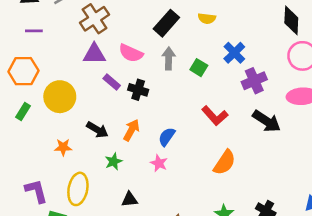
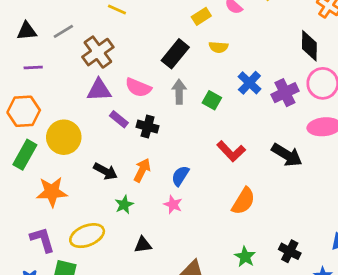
purple cross: (254, 81) -> (285, 93), moved
green rectangle: (23, 111) -> (25, 155), size x1.5
orange star: (63, 147) -> (52, 192), moved, size x1.6
yellow ellipse: (78, 189) -> (87, 236), turned 60

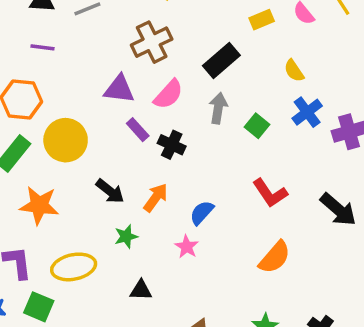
yellow semicircle: (218, 47) -> (294, 71), moved, turned 42
brown cross: (98, 52) -> (152, 42), moved
pink semicircle: (138, 87) -> (168, 94), turned -80

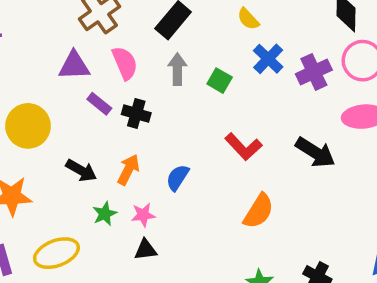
pink semicircle: (168, 94) -> (125, 63), turned -56
pink star: (187, 247) -> (143, 215), moved, turned -30
black triangle: (141, 290) -> (146, 250), moved

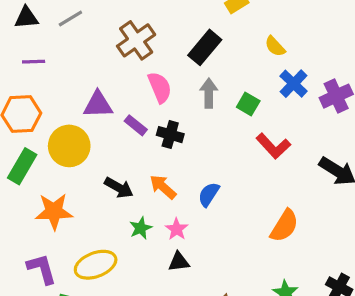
purple triangle: (74, 66) -> (98, 105), moved
red L-shape: (243, 147) -> (273, 146), moved
orange arrow: (128, 170) -> (163, 187), turned -76
pink star: (143, 215) -> (177, 229), turned -30

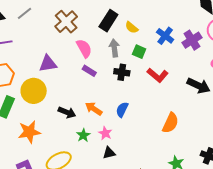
yellow semicircle: (275, 46) -> (132, 27), moved
purple rectangle: (136, 125) -> (89, 71), moved
black cross: (170, 135) -> (122, 72), moved

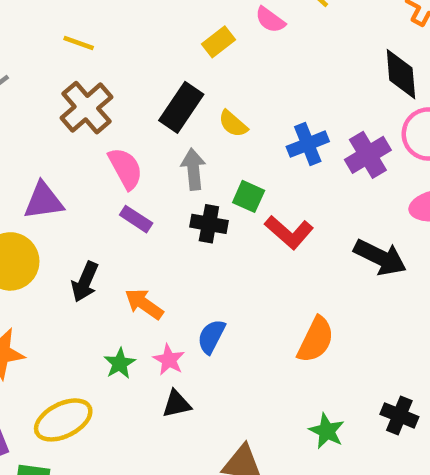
blue cross: (165, 36) -> (308, 144), turned 30
green square: (139, 52) -> (249, 196), moved
blue semicircle: (122, 110) -> (211, 337), moved
black arrow: (67, 112) -> (85, 282), moved, turned 90

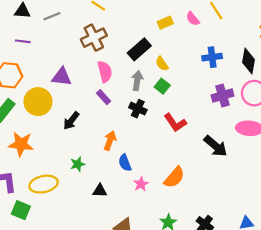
blue cross: (308, 144) -> (212, 57), moved
green square: (249, 196) -> (162, 86), moved
orange arrow: (144, 304) -> (110, 141), moved, turned 60
blue semicircle: (211, 337) -> (125, 163), turned -63
pink star: (169, 360) -> (141, 184), moved

